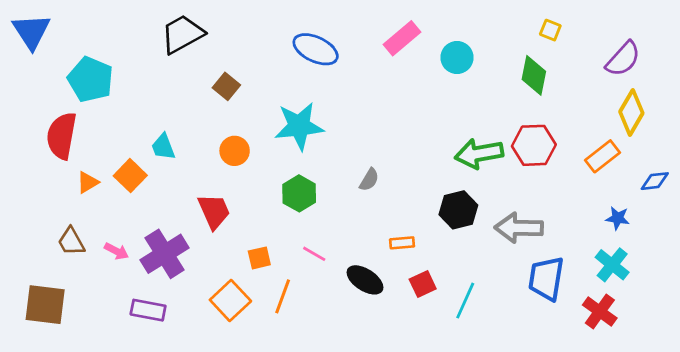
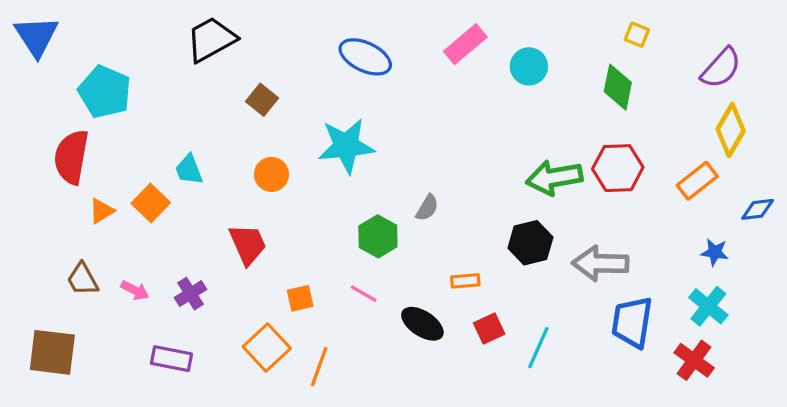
green hexagon: (299, 193) -> (378, 236), moved
purple cross: (165, 254) -> (191, 294), size x0.6
orange line: (283, 296) -> (319, 367), moved

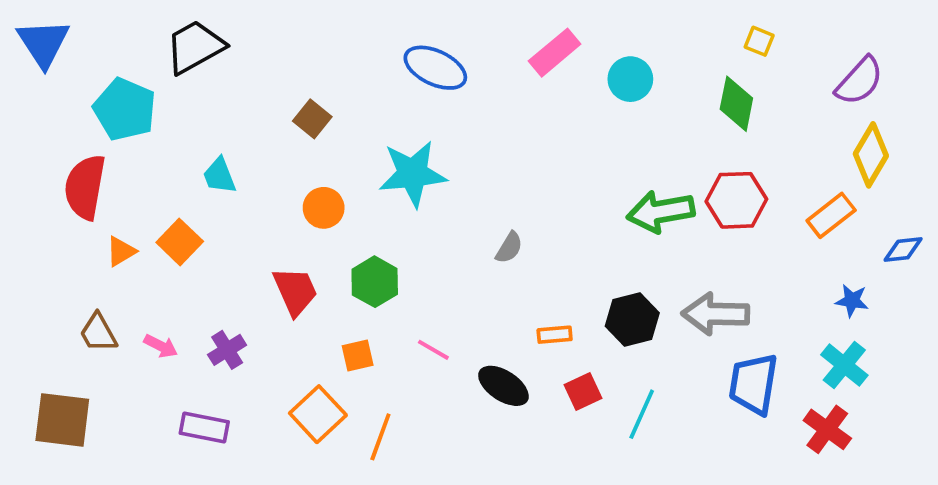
black trapezoid: (211, 39) -> (195, 47), moved
cyan trapezoid: (189, 170) -> (219, 176), moved
green hexagon: (378, 236) -> (375, 282), moved
black hexagon: (530, 243) -> (632, 320), moved

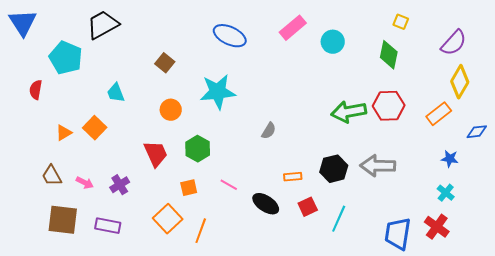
red semicircle: (85, 187) -> (36, 90), moved, size x0.6
cyan cross: (844, 365) -> (446, 193), size x0.7
blue trapezoid: (753, 384) -> (398, 234), moved
brown square: (62, 420) -> (63, 220), moved

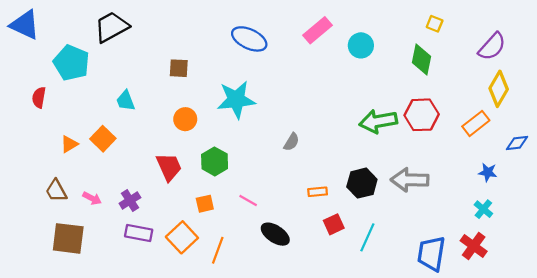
blue triangle: (23, 23) -> (25, 25), turned -32
brown square: (165, 63) -> (179, 68), turned -36
black ellipse: (266, 204) -> (275, 234), moved
purple rectangle: (108, 226) -> (139, 233), moved

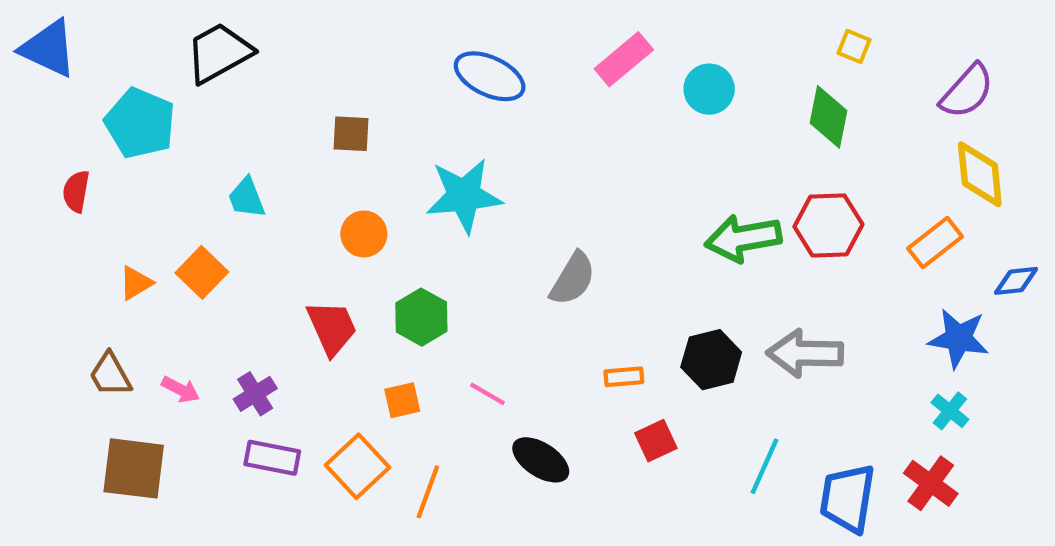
yellow diamond: (499, 89) -> (980, 174), turned -36
gray semicircle: (291, 142) -> (573, 279), size x1.5
blue star: (488, 172) -> (958, 338), size x1.6
cyan line: (367, 237) -> (765, 466), moved

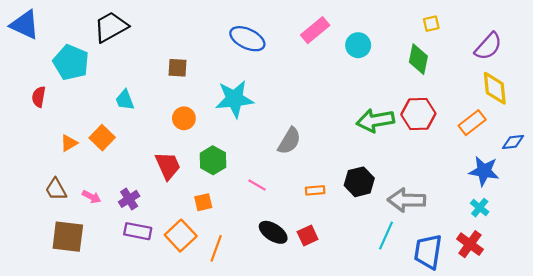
yellow square: (854, 46) -> (431, 24), turned -35
gray arrow: (805, 353) -> (407, 200), moved
pink line: (487, 394) -> (257, 185), moved
red square: (656, 441) -> (308, 236), moved

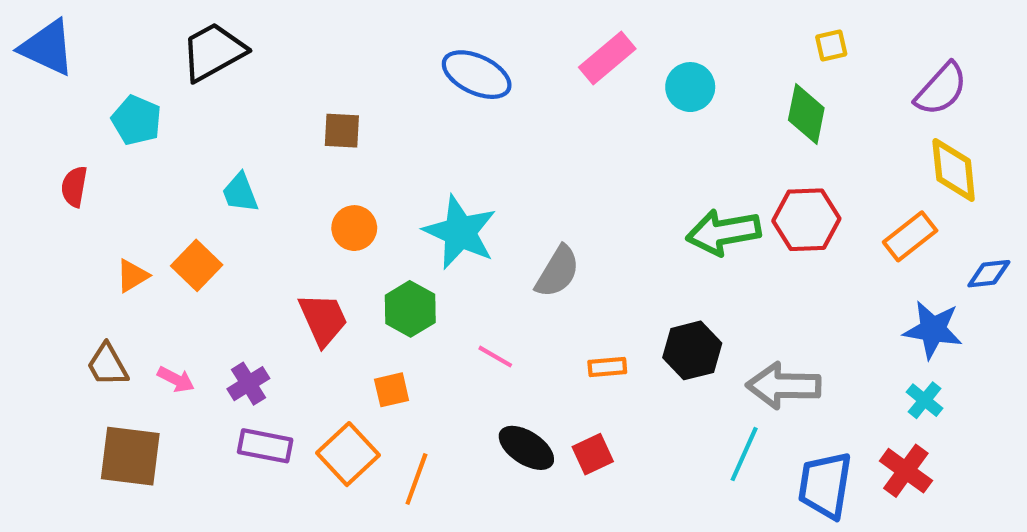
cyan pentagon: (71, 62) -> (136, 120), size x0.7
cyan star: (234, 99) -> (460, 232), moved, turned 30

